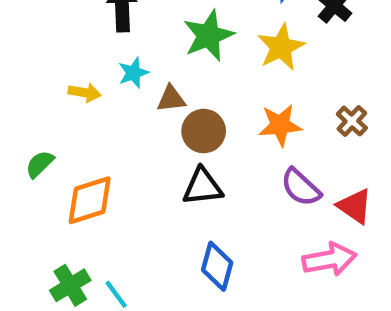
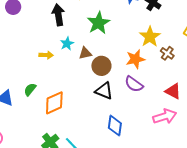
yellow star: (281, 47) -> (150, 37), moved
black triangle: (203, 187) -> (104, 91), turned 36
purple semicircle: (301, 187) -> (134, 84), moved

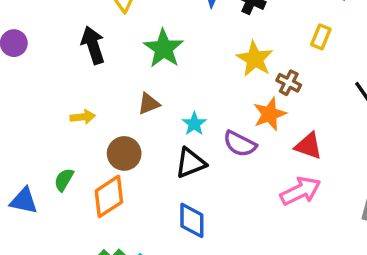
cyan star: (67, 44) -> (194, 124), moved
orange star: (135, 59) -> (270, 114), moved
brown circle: (101, 66) -> (124, 153), moved
black triangle: (104, 91) -> (191, 163), turned -36
blue diamond: (115, 126) -> (192, 220), moved

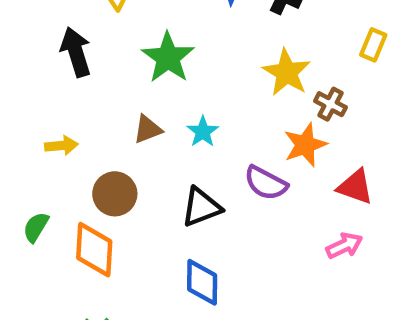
cyan star: (194, 124) -> (203, 132), moved
pink arrow: (301, 191) -> (344, 246), size x0.7
orange diamond: (109, 196) -> (94, 250), turned -54

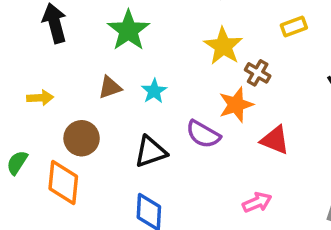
yellow rectangle: (373, 45) -> (294, 27), turned 45
pink arrow: (344, 246) -> (257, 202), moved

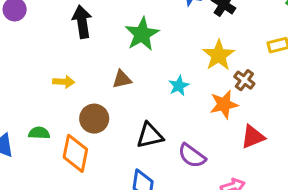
cyan star: (154, 91) -> (179, 86), moved
purple semicircle: (203, 134) -> (192, 156), moved
red triangle: (275, 140) -> (253, 137), turned -50
green semicircle: (17, 163) -> (39, 133), turned 54

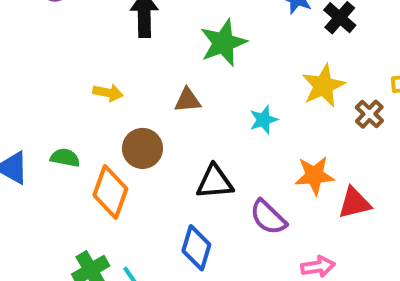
brown cross: (244, 80) -> (369, 114), moved
orange star: (224, 104) -> (315, 175), moved

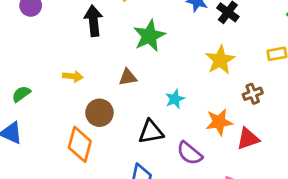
brown cross: (369, 114) -> (253, 94), moved, turned 30
cyan star: (263, 120) -> (175, 99), moved
green semicircle: (65, 158) -> (21, 94), moved, turned -42

